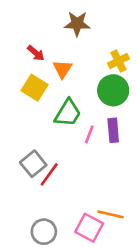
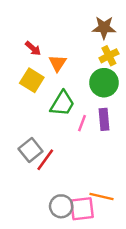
brown star: (77, 24) -> (104, 28), moved
pink square: (89, 228) -> (82, 209), turned -35
gray circle: (44, 232) -> (61, 206), moved

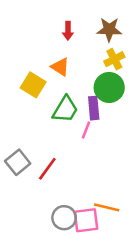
red arrow: (33, 48) -> (68, 31), moved, turned 49
orange triangle: (57, 63) -> (60, 67), turned -30
purple rectangle: (104, 119) -> (94, 108), moved
gray square: (31, 150) -> (18, 162), moved

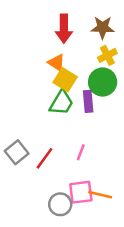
red arrow: (68, 31) -> (64, 29), size x1.6
yellow square: (33, 85) -> (65, 80), moved
pink line: (86, 130) -> (81, 152), moved
pink square: (86, 220) -> (81, 192), moved

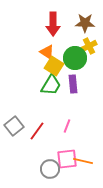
green circle: (103, 82) -> (75, 58), moved

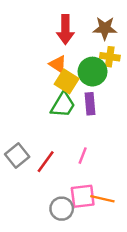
yellow cross: (89, 46) -> (110, 57), turned 35

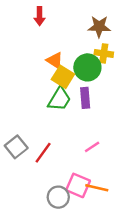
red arrow: (65, 30) -> (40, 16), moved, size x0.7
pink line: (83, 156) -> (92, 147), moved, turned 35
pink square: (83, 196) -> (78, 185), turned 30

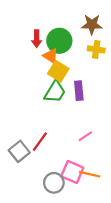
red arrow: (40, 16) -> (37, 39), moved
green circle: (87, 67) -> (59, 41), moved
gray square: (16, 147) -> (19, 151), moved

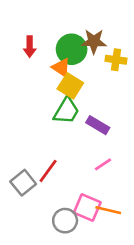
brown star: (92, 25) -> (94, 41), moved
red arrow: (37, 39) -> (30, 47), moved
purple rectangle: (79, 91) -> (98, 125), moved, turned -54

